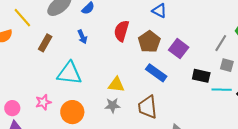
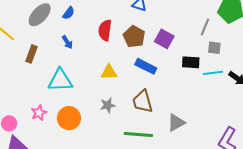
yellow triangle: (116, 85) -> (109, 72), moved

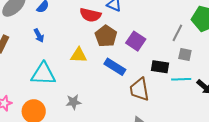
red semicircle: (105, 30) -> (90, 15), moved, turned -90
yellow triangle: (109, 72) -> (79, 55), moved
cyan triangle: (60, 80) -> (43, 74), moved
brown trapezoid: (143, 101) -> (139, 89), moved

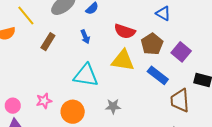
red semicircle: (90, 15) -> (125, 31), moved
yellow triangle: (79, 55) -> (123, 60), size x1.4

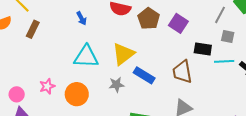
brown rectangle: (48, 42) -> (33, 29), moved
yellow triangle: (123, 60) -> (123, 54), moved, turned -40
blue rectangle: (158, 75) -> (144, 75), moved

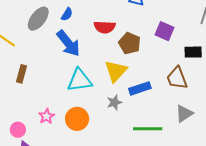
blue arrow: (82, 18) -> (68, 43), size x2.0
brown pentagon: (149, 19) -> (130, 43), moved
brown rectangle: (33, 29) -> (21, 74), moved
blue rectangle: (144, 75) -> (140, 88), turned -40

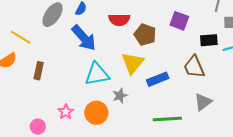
gray star: (114, 102) -> (120, 96), moved

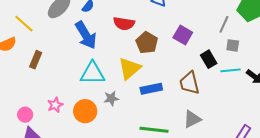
black rectangle: (209, 40) -> (209, 59), turned 54

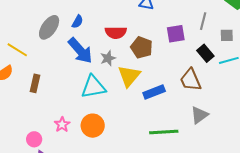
gray line: (224, 24) -> (203, 21), moved
purple square: (183, 35) -> (176, 34), turned -30
gray star: (111, 98) -> (108, 58), moved

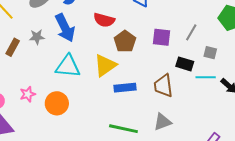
black rectangle: (205, 53) -> (185, 64), turned -48
gray star: (108, 58) -> (37, 37), moved

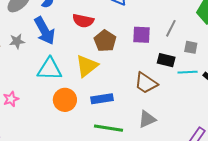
brown trapezoid: (163, 86) -> (146, 83), turned -45
blue rectangle: (125, 88) -> (102, 99), moved
orange circle: (57, 103) -> (65, 100), moved

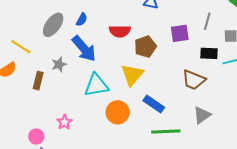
brown pentagon: (105, 41) -> (145, 47), turned 30
blue rectangle: (102, 99) -> (154, 104), turned 55

